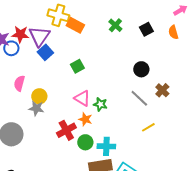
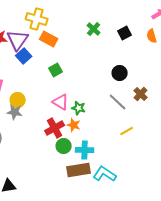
orange rectangle: (75, 25) -> (49, 39), moved
orange star: (85, 119) -> (74, 125), moved
red cross: (66, 130) -> (55, 128), moved

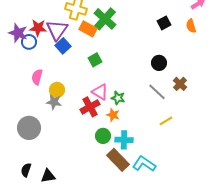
green cross: (94, 29) -> (105, 19), moved, size x1.6
red cross: (55, 128) -> (90, 107), moved
brown rectangle: (79, 170) -> (118, 160), turned 55

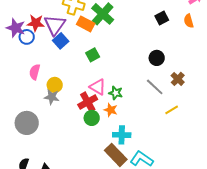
yellow line: (166, 121) -> (172, 110), moved
green circle: (103, 136) -> (92, 118), moved

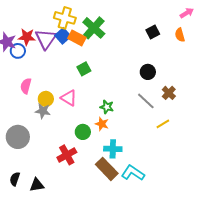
blue square: (61, 41) -> (63, 36), moved
pink triangle: (98, 87) -> (69, 98), moved
red cross: (88, 102) -> (67, 155), moved

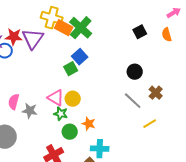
blue square: (63, 36) -> (80, 57), moved
orange rectangle: (77, 38) -> (64, 28), moved
pink semicircle: (26, 86) -> (14, 102), moved
yellow circle: (46, 99) -> (73, 99), moved
green star: (107, 107) -> (61, 114), moved

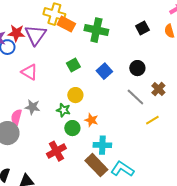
green cross: (81, 28) -> (96, 30), moved, turned -30
blue square: (80, 57) -> (104, 71), moved
pink triangle: (56, 98) -> (29, 72), moved
pink semicircle: (14, 102) -> (16, 117), moved

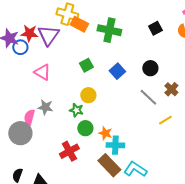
orange star: (91, 120) -> (105, 133), moved

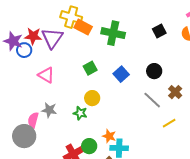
green circle: (85, 128) -> (89, 146), moved

